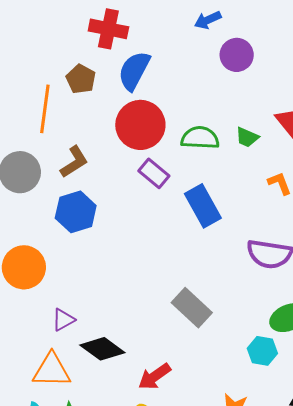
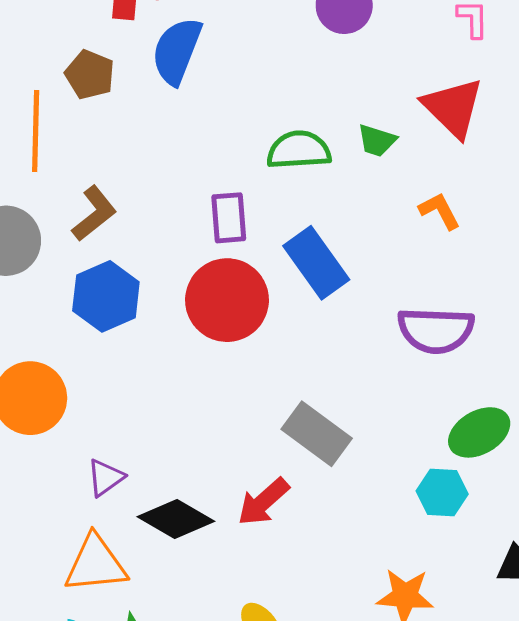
red circle: (140, 125) -> (227, 300), moved
purple rectangle: (154, 173) -> (229, 218), turned 52
red arrow: (155, 376) -> (263, 502), moved

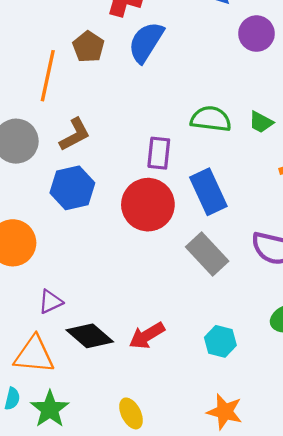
gray rectangle: (317, 434) -> (207, 254), moved
cyan hexagon: (442, 492) -> (220, 341), moved

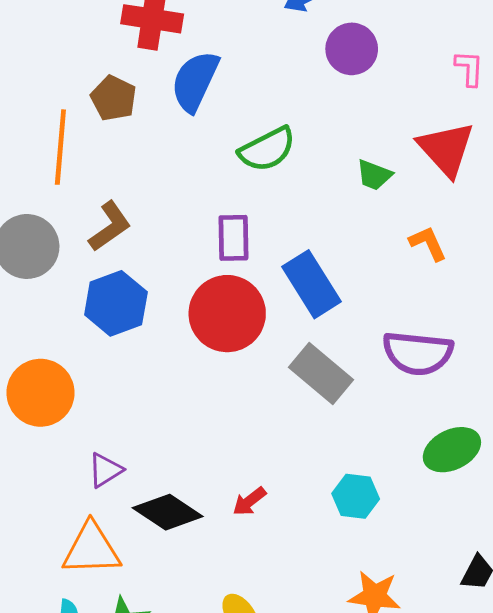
green semicircle: (211, 119) -> (267, 149), moved, turned 153
red arrow: (147, 336) -> (249, 501), size x0.7

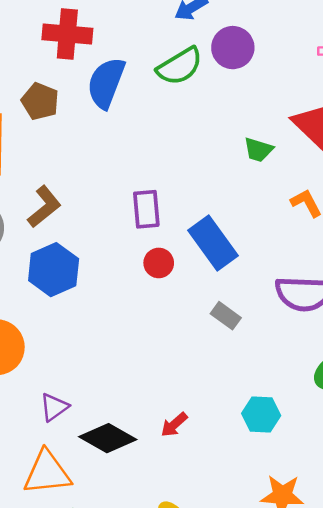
green semicircle: (267, 149) -> (180, 66), moved
red circle: (227, 314) -> (159, 263), moved, size x0.5
gray rectangle: (321, 373) -> (226, 316), size x0.6

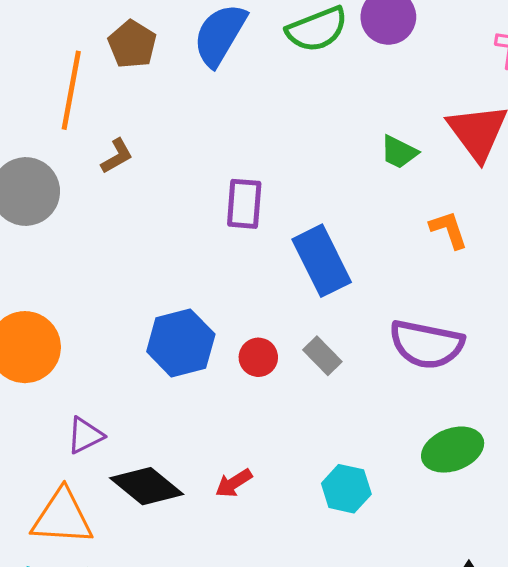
brown L-shape: (44, 207) -> (117, 156), moved, size x0.7
red circle: (159, 263) -> (258, 357), moved
blue hexagon: (54, 270) -> (181, 343), moved

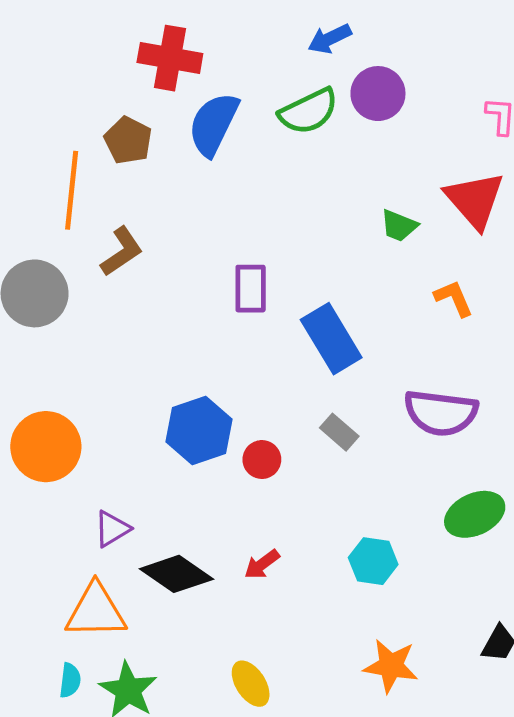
brown L-shape: (117, 156) -> (122, 252), size x1.4
red circle: (258, 357) -> (262, 460), moved

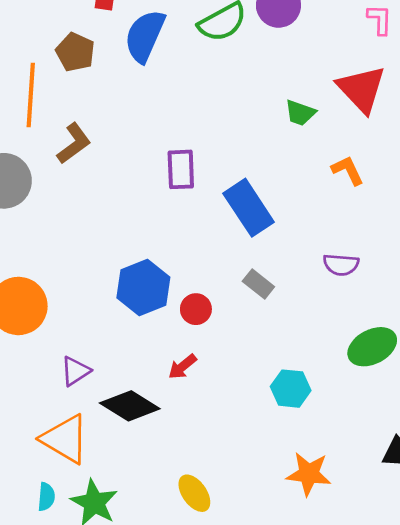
purple semicircle: (441, 413) -> (341, 265), size x0.6
red arrow: (262, 564) -> (182, 367), moved
orange triangle: (96, 611) -> (65, 439), turned 34

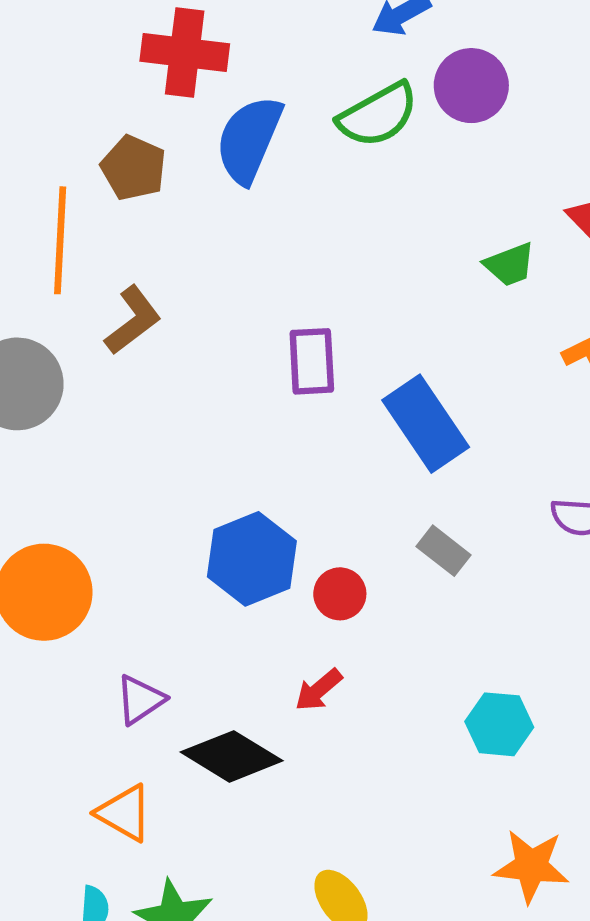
green trapezoid: (300, 113) -> (510, 265), turned -40
orange triangle: (65, 439) -> (124, 813), size x0.7

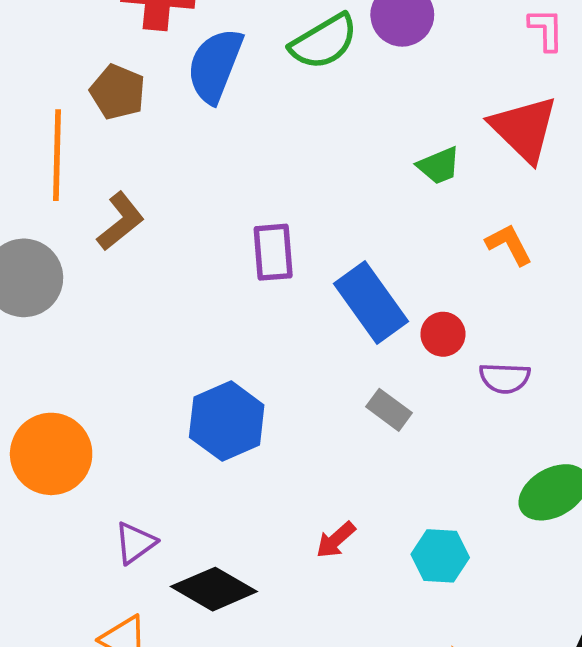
red circle: (340, 594) -> (443, 334), moved
red arrow: (319, 690) -> (336, 540), moved

